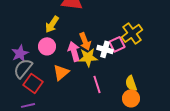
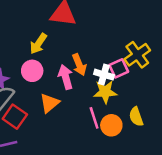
yellow star: (88, 57) -> (105, 92), moved
orange circle: (131, 98) -> (111, 125), moved

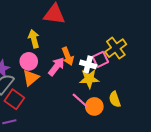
yellow arrow: (38, 44) -> (34, 39), turned 132
pink arrow: (66, 77) -> (56, 67), turned 54
orange triangle: (49, 103) -> (31, 78), moved
pink line: (94, 118) -> (80, 100), turned -30

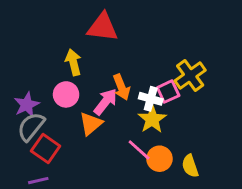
orange triangle: (31, 78) -> (91, 124), moved
yellow star: (89, 79) -> (152, 119), turned -30
yellow semicircle: (115, 99) -> (190, 166), moved

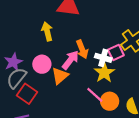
pink circle: (66, 94) -> (42, 64), moved

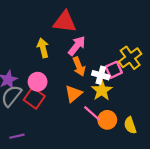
pink arrow: (70, 60) -> (77, 46), moved
orange triangle: (60, 76) -> (73, 94), moved
red square: (27, 94) -> (34, 98), moved

